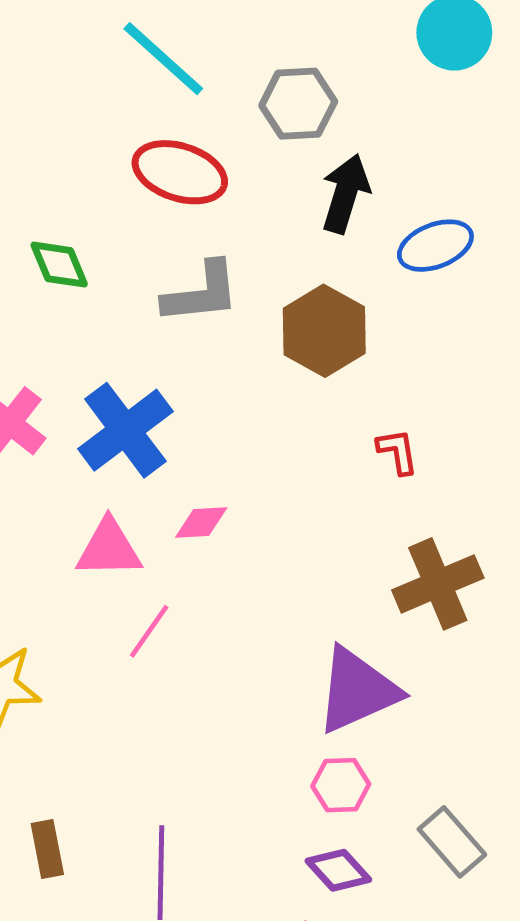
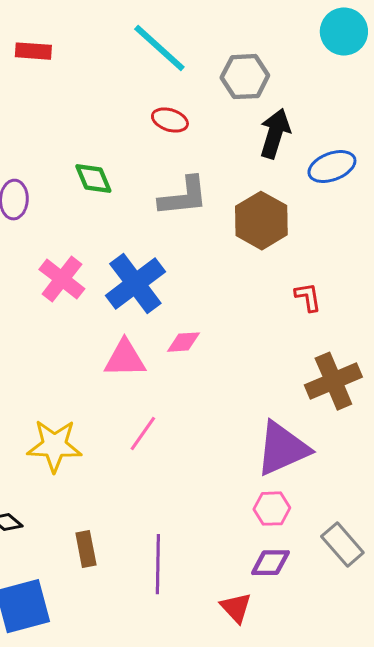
red ellipse: (180, 172) -> (170, 120), size x0.6
pink line: (149, 631) -> (143, 434), moved
purple diamond: (338, 870) -> (270, 563), turned -48

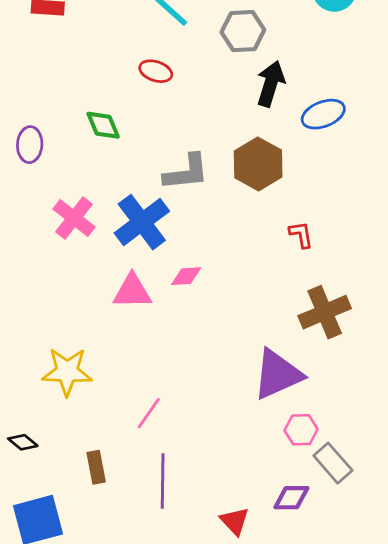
red ellipse: (170, 120) -> (156, 71), moved
gray L-shape: (183, 197) -> (186, 172), moved
pink line: (143, 434) -> (149, 413), moved
pink hexagon: (272, 509) -> (301, 430), moved
purple diamond: (270, 563) -> (291, 498), moved

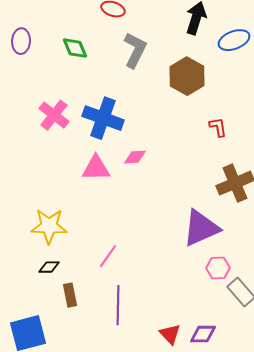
purple ellipse: (30, 145) -> (21, 41), moved
gray L-shape: (186, 172) -> (135, 50), moved, turned -57
blue cross: (142, 222) -> (103, 118), turned -33
black diamond: (23, 442) -> (49, 267), moved, turned -40
purple diamond: (291, 498) -> (203, 334), moved

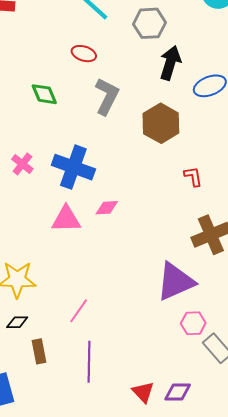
pink cross: (54, 115) -> (22, 164), size x0.7

